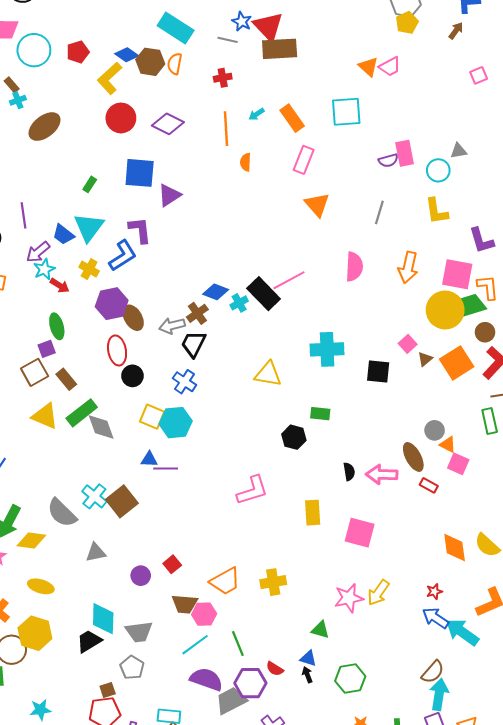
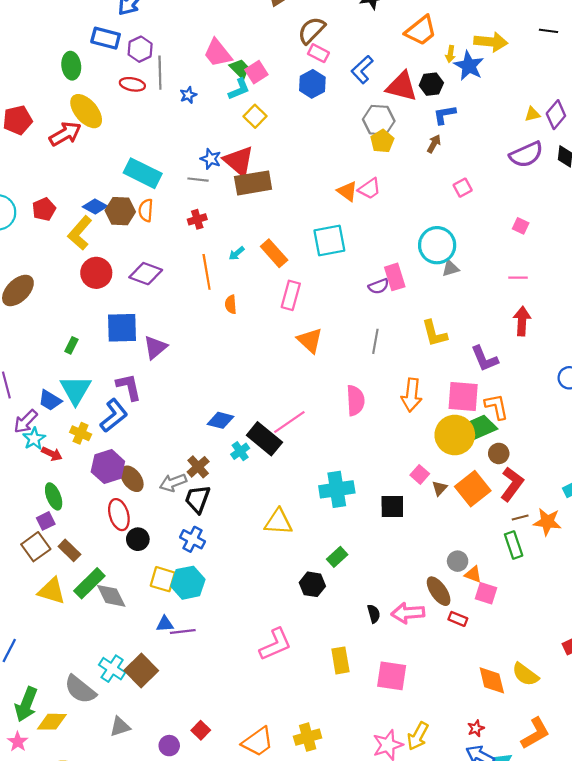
cyan circle: (438, 170) -> (437, 245), moved, size x1.5
blue diamond: (216, 292) -> (221, 420), moved
green rectangle: (320, 414) -> (337, 557), turned -42

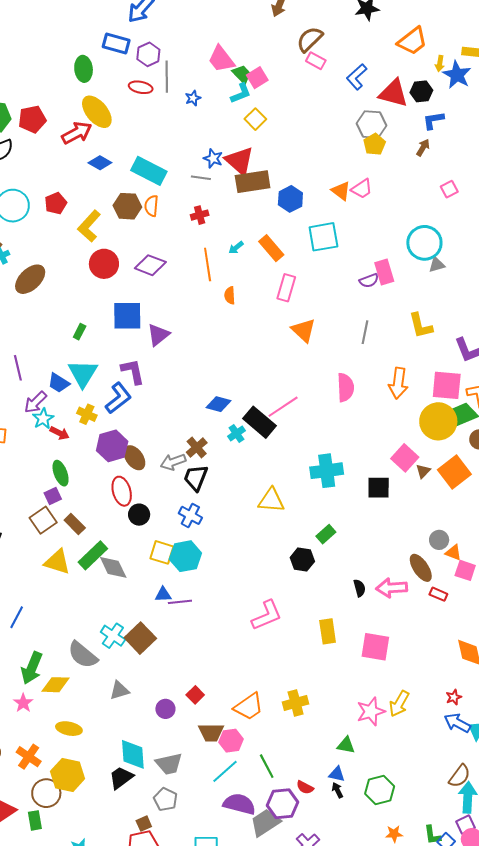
blue hexagon: (312, 84) -> (290, 199), moved
blue diamond: (95, 207) -> (100, 163), moved
pink square: (420, 474) -> (405, 458), size x1.5

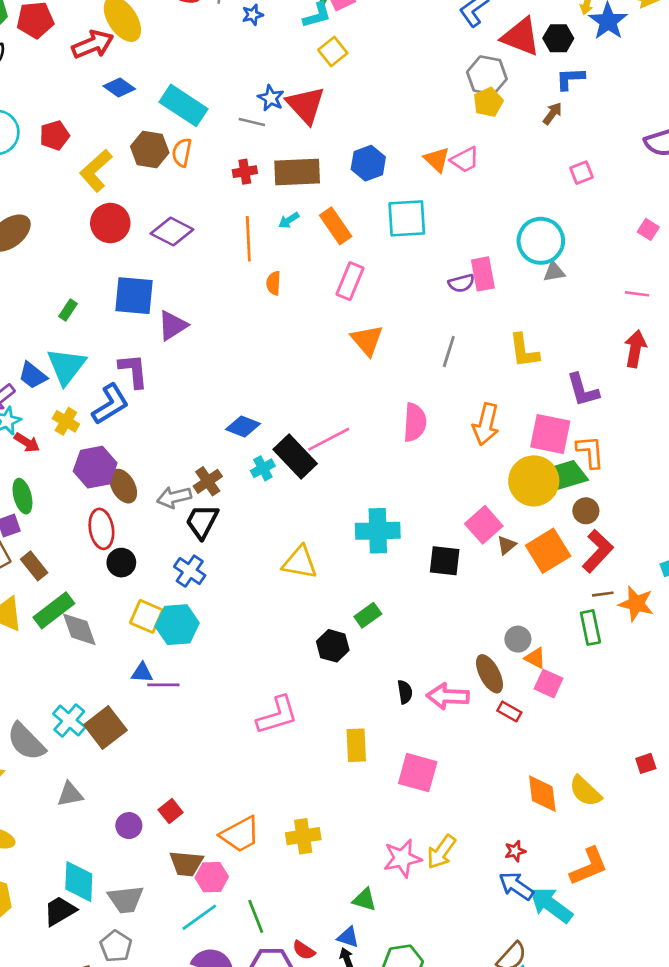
brown rectangle: (253, 182) -> (297, 172), moved

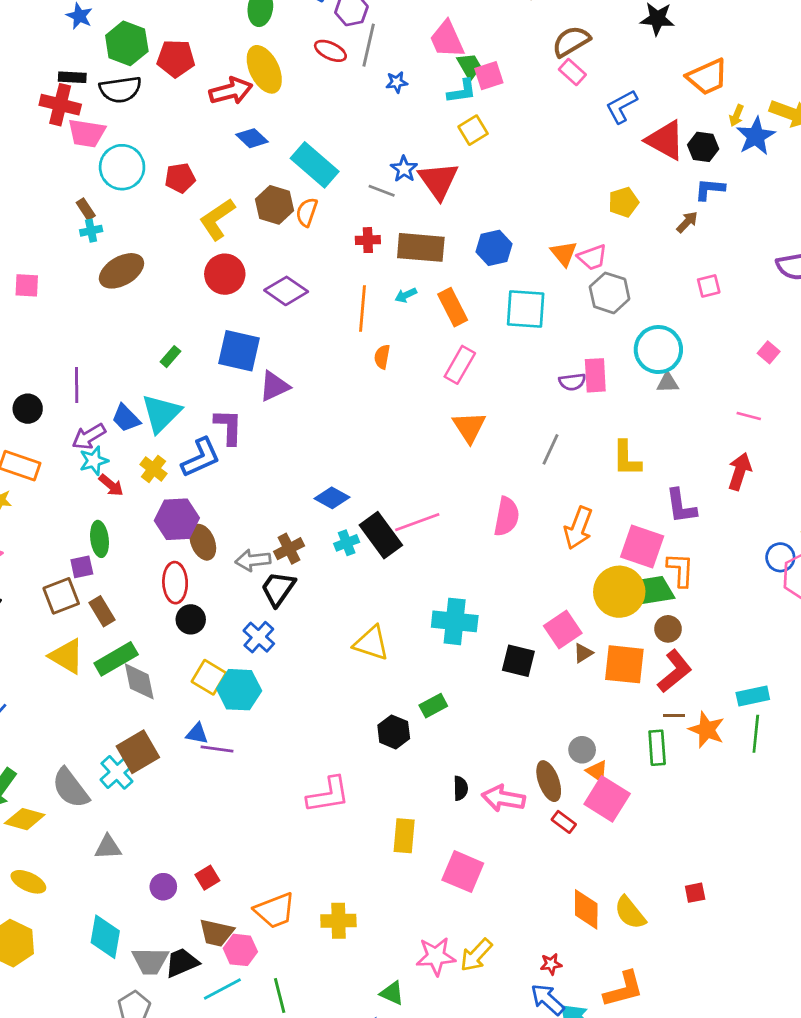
gray hexagon: (487, 75) -> (610, 293), moved
orange square: (548, 551) -> (624, 664), turned 30
pink square: (548, 684) -> (607, 799), size x1.5
brown square: (105, 727) -> (138, 752), moved
black trapezoid: (60, 911) -> (182, 963), moved

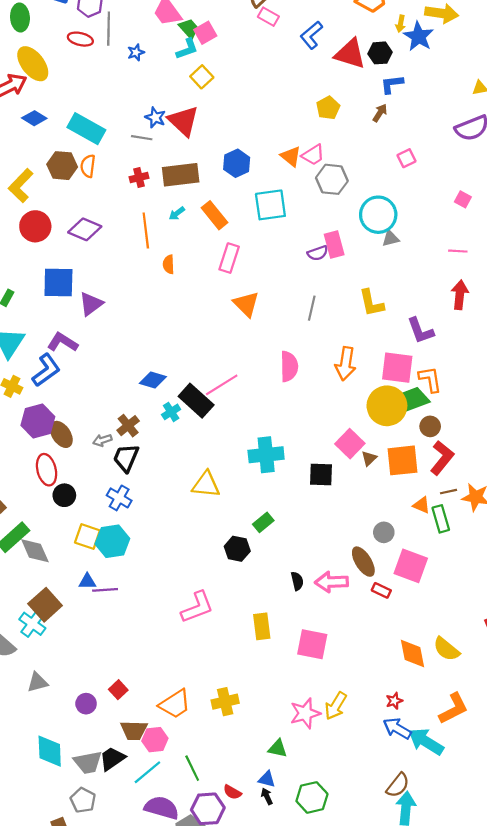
purple L-shape: (229, 427) -> (62, 342), turned -48
gray arrow: (253, 560) -> (102, 440), size x0.7
orange triangle: (597, 771) -> (422, 505), moved

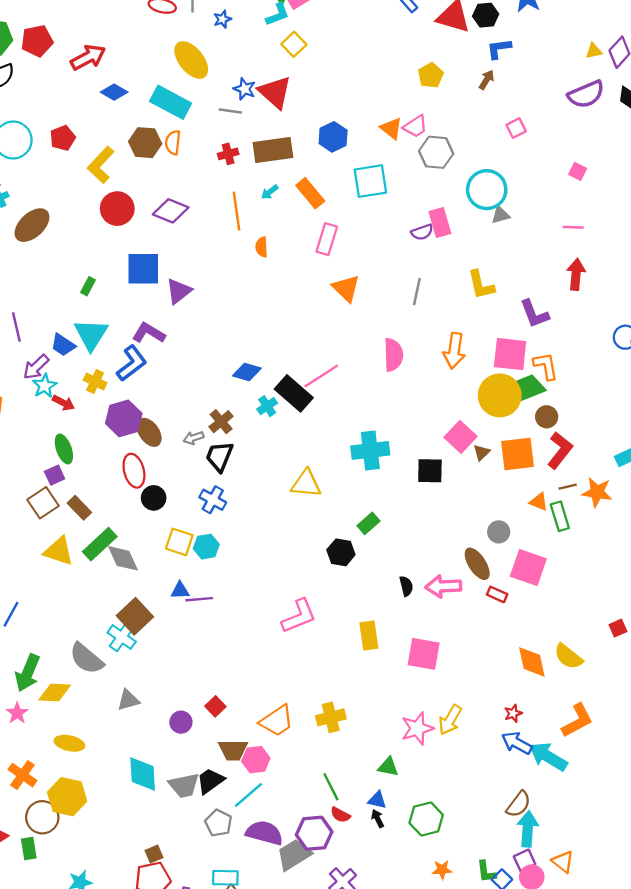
yellow ellipse: (33, 64) -> (191, 60), moved
cyan hexagon: (112, 541) -> (206, 547), size x0.7
green line: (192, 768) -> (331, 787), moved
gray pentagon: (83, 800) -> (218, 823), moved

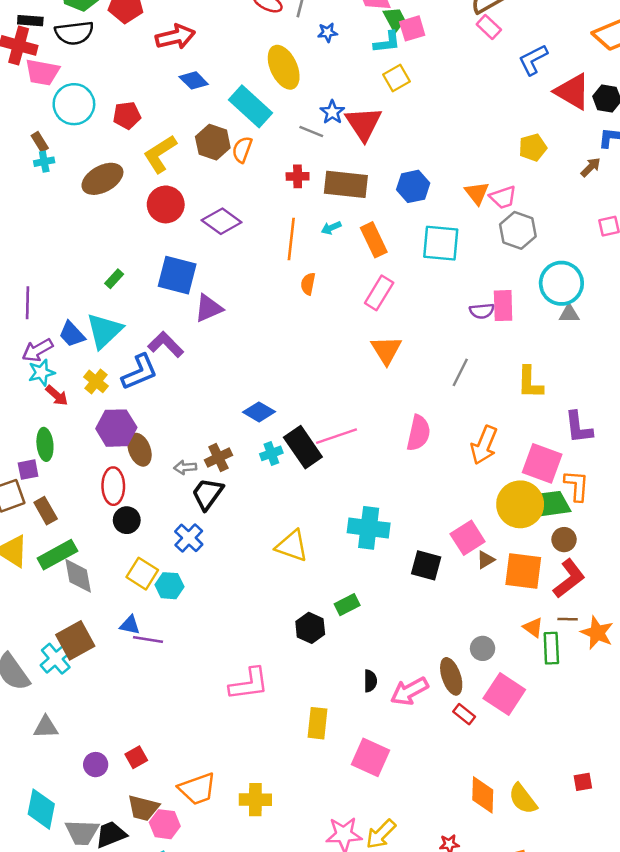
brown ellipse: (32, 225) -> (102, 179), moved
pink arrow: (443, 586) -> (409, 691), turned -40

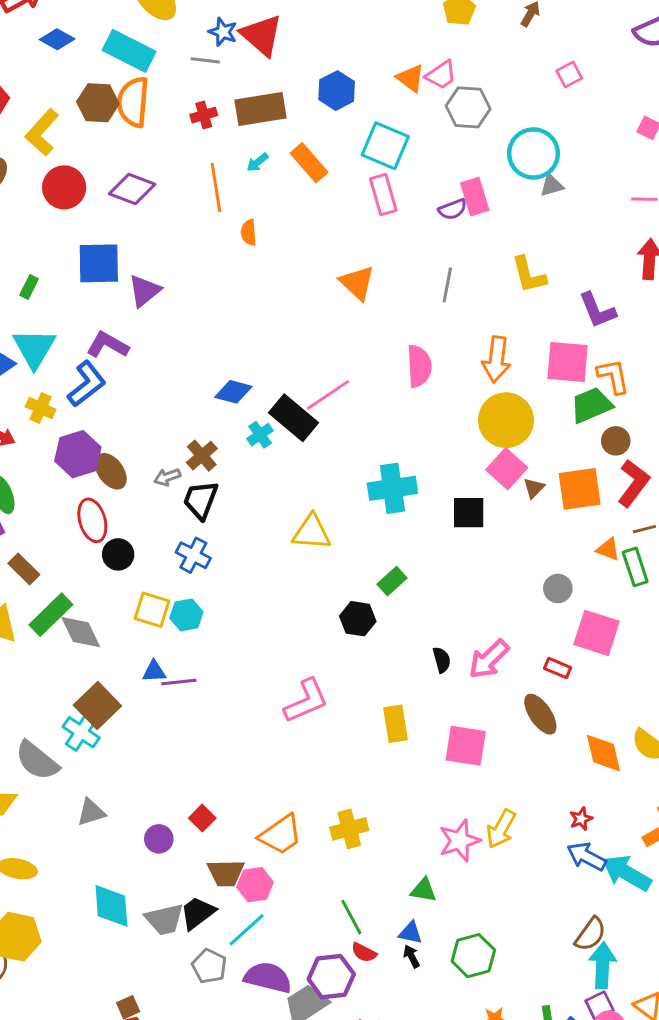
orange semicircle: (242, 150) -> (133, 102), size x1.6
cyan square: (441, 243) -> (385, 146), turned 33
pink rectangle: (379, 293) -> (383, 195), moved, turned -32
yellow circle: (520, 504) -> (506, 420), moved
brown ellipse: (451, 676) -> (540, 714), moved

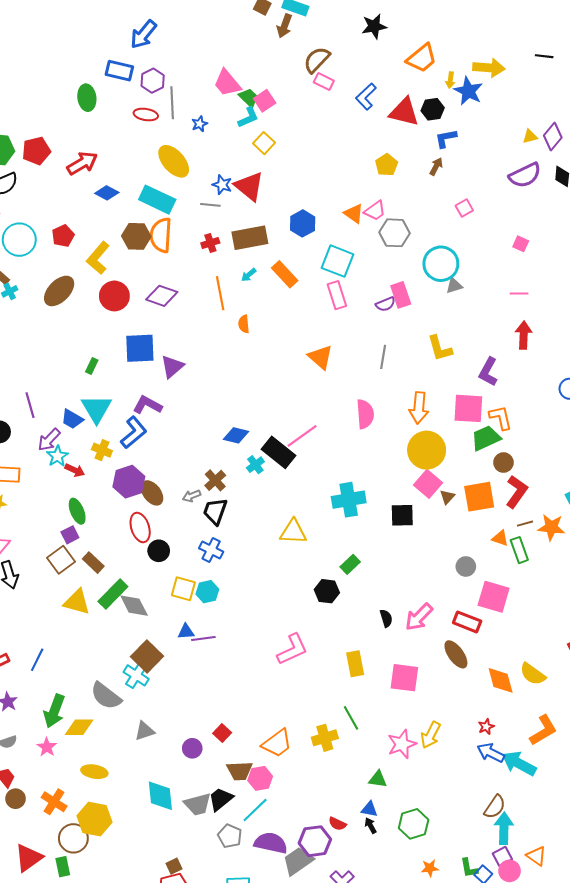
purple L-shape: (597, 310) -> (488, 372), turned 52
red rectangle: (558, 668) -> (467, 622), size x1.5
green line: (351, 917) -> (351, 718), moved

